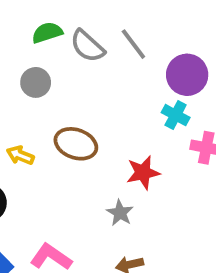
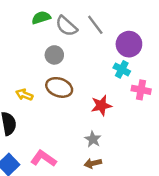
gray circle: (36, 82) -> (54, 55), moved
gray star: (120, 213) -> (93, 139), moved

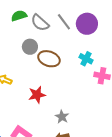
purple circle: (129, 44) -> (87, 24), moved
brown ellipse: (59, 87) -> (49, 59), moved
red star: (101, 106) -> (37, 95), moved

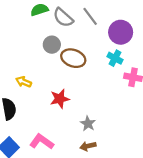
purple circle: (87, 24) -> (121, 32), moved

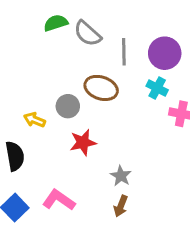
gray line: (90, 16) -> (124, 52), moved, turned 36
gray circle: (52, 45) -> (68, 106), moved
brown arrow: (88, 146) -> (121, 206), turned -56

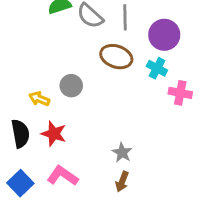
gray line: (124, 52) -> (125, 17), moved
brown ellipse: (101, 88) -> (116, 57), moved
red star: (83, 142) -> (54, 134), moved, turned 30

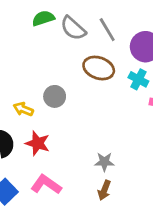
gray line: (125, 17) -> (107, 30), turned -30
gray star: (122, 153) -> (104, 162), turned -30

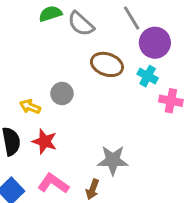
gray line: (107, 30) -> (132, 18), moved
gray star: (104, 162) -> (113, 160), size x1.5
brown arrow: (104, 190) -> (92, 189), moved

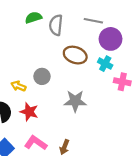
gray line: (132, 18) -> (93, 21), turned -48
gray semicircle: (81, 24) -> (56, 25), turned 54
gray star: (113, 160) -> (75, 101), moved

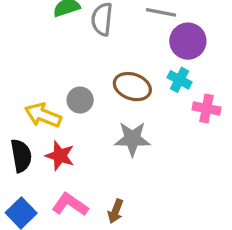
brown ellipse: (75, 55) -> (132, 87), moved
yellow arrow: (18, 86) -> (43, 115), size x1.5

